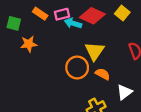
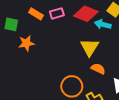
cyan arrow: (73, 23) -> (103, 24), moved
orange circle: (77, 68) -> (72, 86), moved

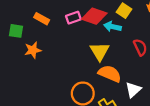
pink rectangle: (57, 13) -> (73, 18), moved
orange semicircle: (98, 69) -> (110, 74), size x1.5

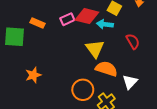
green square: (16, 31) -> (14, 37), size x1.5
orange star: (33, 50) -> (33, 75), moved

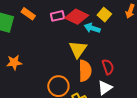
red semicircle: (133, 41) -> (108, 67), moved
orange semicircle: (106, 69) -> (85, 71), turned 60

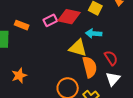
cyan arrow: (92, 28) -> (94, 33), moved
yellow triangle: (78, 49) -> (78, 48), turned -36

